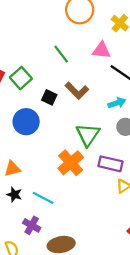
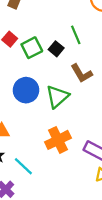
black square: (49, 97) -> (56, 49), moved
green triangle: (88, 135) -> (57, 97), moved

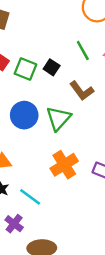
green line: (76, 35) -> (83, 50), moved
green square: (32, 48) -> (25, 69), turned -35

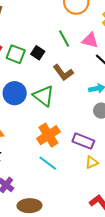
green triangle: (58, 118) -> (44, 96), turned -35
cyan line: (30, 197) -> (48, 163), moved

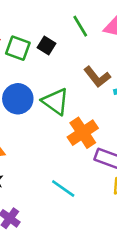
brown L-shape: (63, 73) -> (97, 77), moved
orange cross: (48, 135) -> (83, 133), moved

